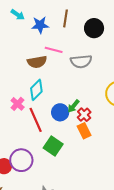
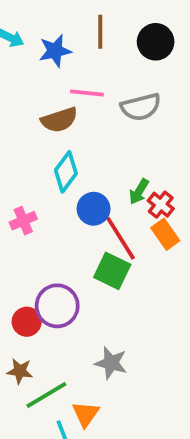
pink cross: (18, 104) -> (23, 221), moved, turned 32
blue circle: (60, 112) -> (94, 209), moved
red line: (36, 120) -> (121, 238), moved

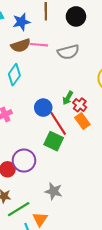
brown semicircle: (59, 120) -> (21, 45), moved
cyan diamond: (66, 172) -> (14, 75), moved

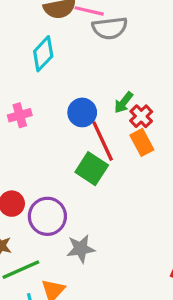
gray semicircle: (68, 52) -> (110, 28), moved
purple circle: (24, 161) -> (47, 216), moved
gray star: (54, 191) -> (81, 249), turned -30

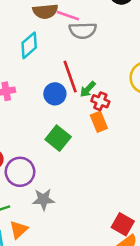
red cross: (141, 116) -> (100, 101), turned -30
red line: (103, 141) -> (70, 77), moved

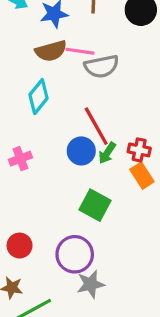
green arrow: (88, 89) -> (107, 153), moved
purple circle: (20, 172) -> (75, 254), moved

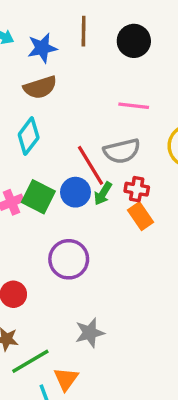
pink line: (80, 51) -> (134, 106), moved
gray semicircle: (102, 66) -> (122, 151), moved
green square: (95, 205) -> (38, 197), moved
purple circle: (75, 254) -> (69, 259), moved

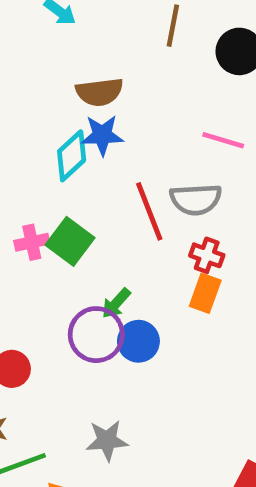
blue star: (42, 48) -> (102, 135), moved
blue circle: (75, 192) -> (138, 341), moved
green arrow: (103, 193) -> (116, 303), moved
orange rectangle: (140, 216) -> (205, 293), turned 44

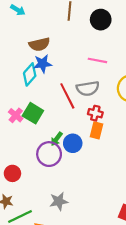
pink cross: (32, 242) -> (16, 115), turned -32
blue circle: (138, 341) -> (73, 143), moved

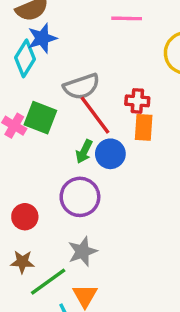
gray semicircle: (88, 88) -> (82, 86), moved
red line: (67, 96) -> (95, 115), moved
purple circle: (49, 154) -> (80, 197), moved
gray star: (59, 201) -> (82, 252), moved

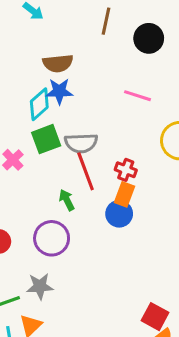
green square: (40, 118) -> (46, 139), moved, turned 32
green arrow: (84, 151) -> (67, 200), turned 110
blue circle: (110, 154) -> (119, 214), moved

